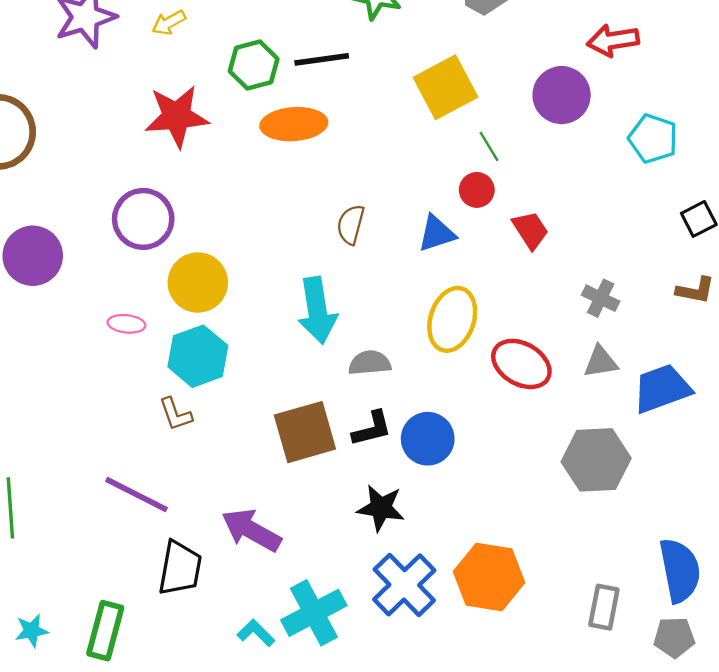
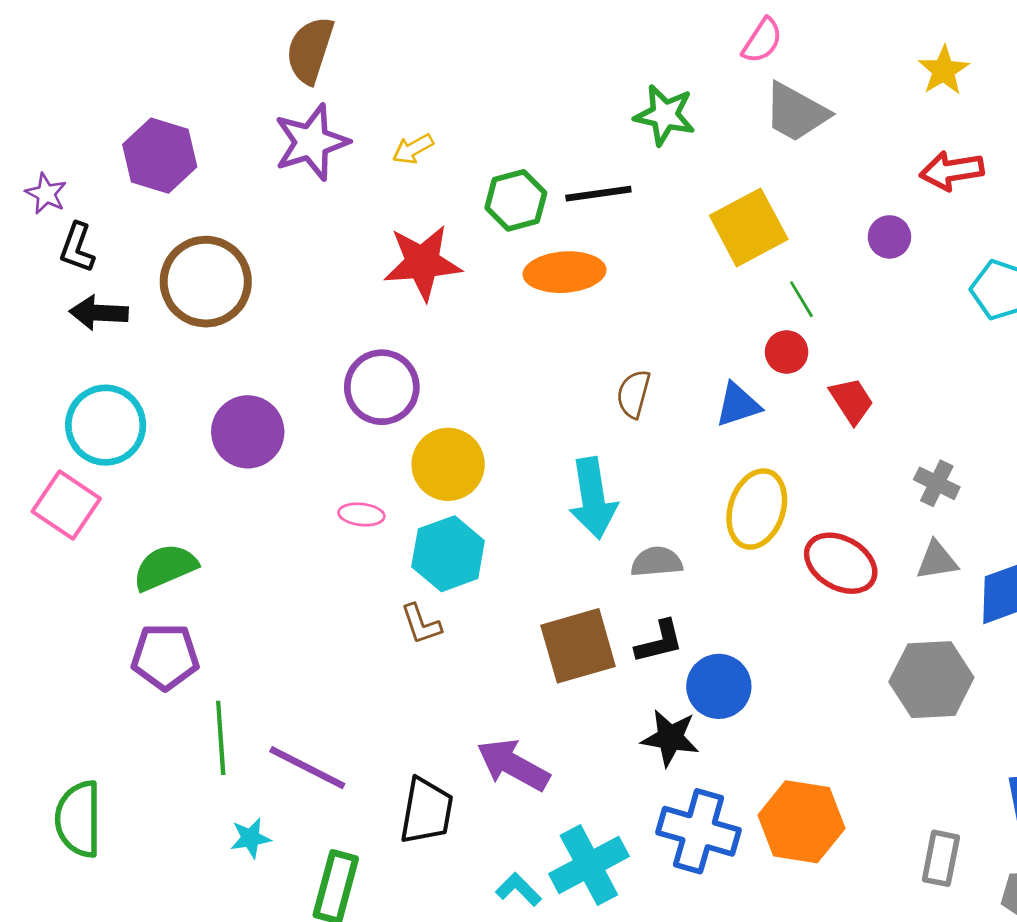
purple circle: (562, 95) -> (889, 237), size x0.6
blue circle: (428, 439) -> (719, 686), moved
purple line: (136, 495) -> (307, 768), moved
blue cross: (404, 585) -> (699, 831), turned -30
cyan star: (32, 631) -> (250, 838), moved

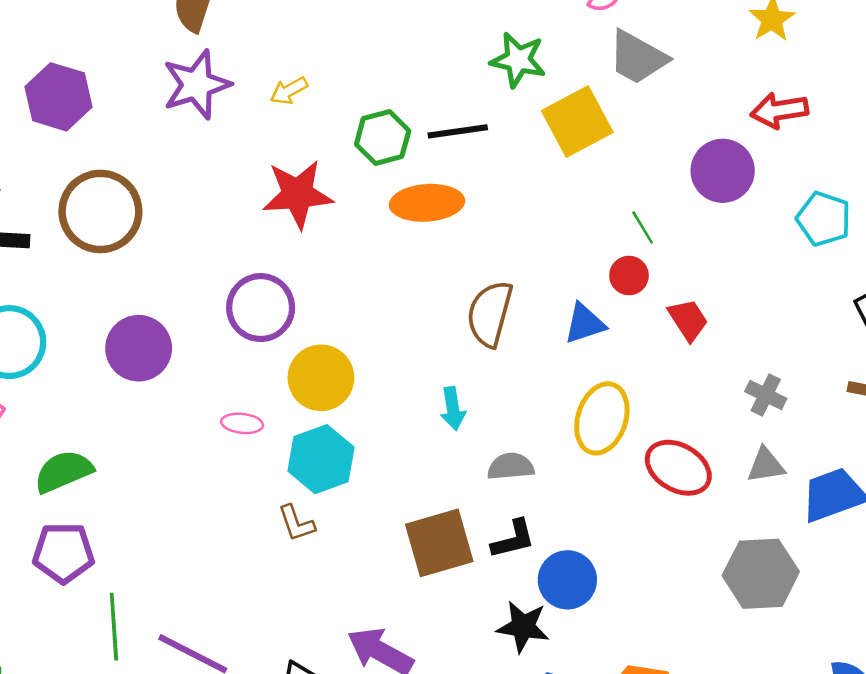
yellow square: (749, 227) -> (577, 122), moved
purple circle: (889, 237) -> (723, 171), size x1.6
brown semicircle: (634, 394) -> (490, 314), size x1.5
cyan arrow: (593, 498) -> (453, 409), size x0.6

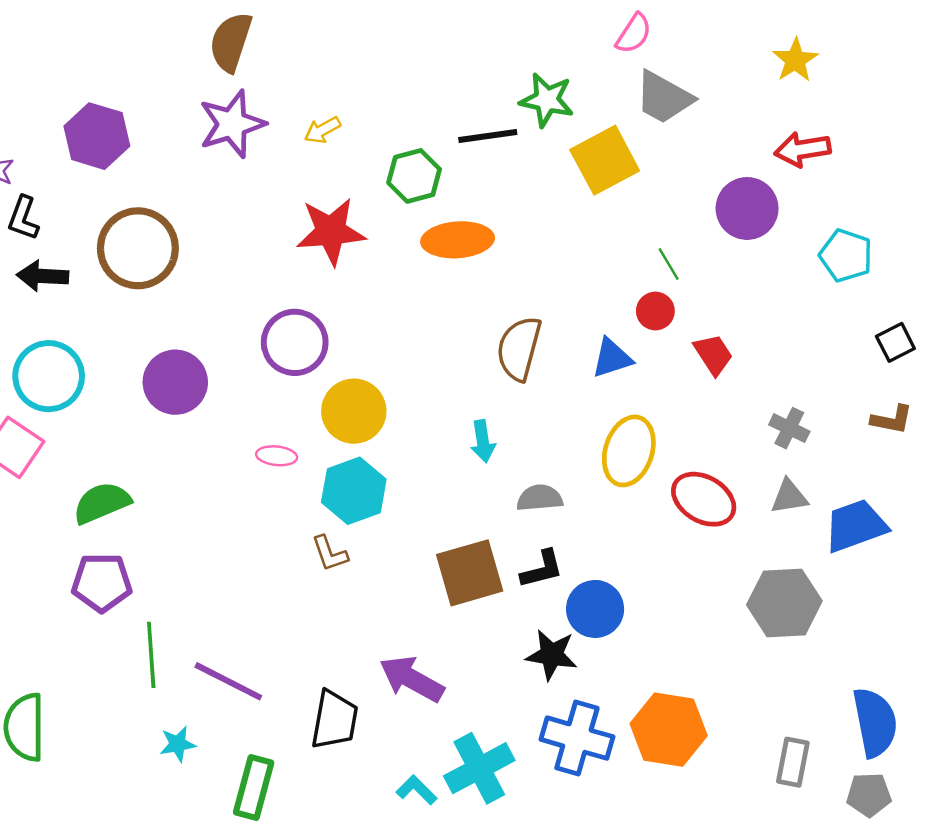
black line: (458, 131) -> (488, 136), moved

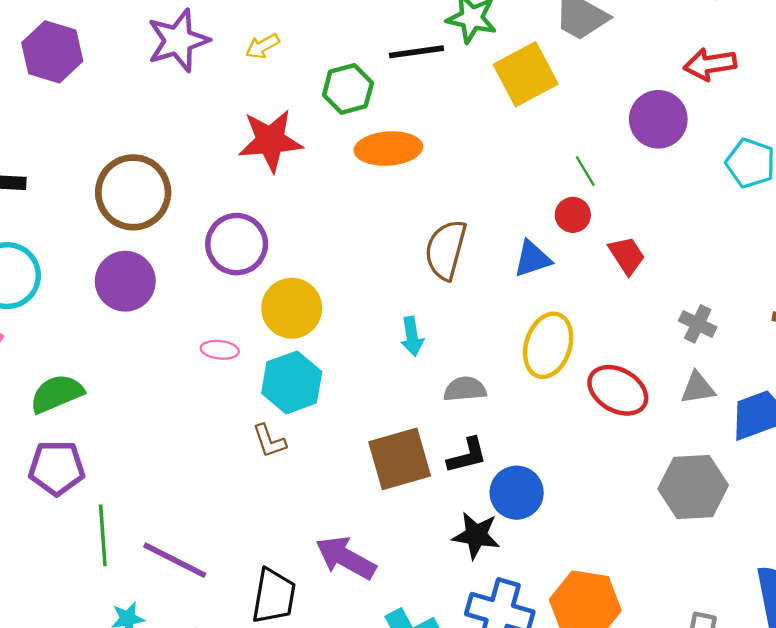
brown circle: (138, 248) -> (133, 192), moved

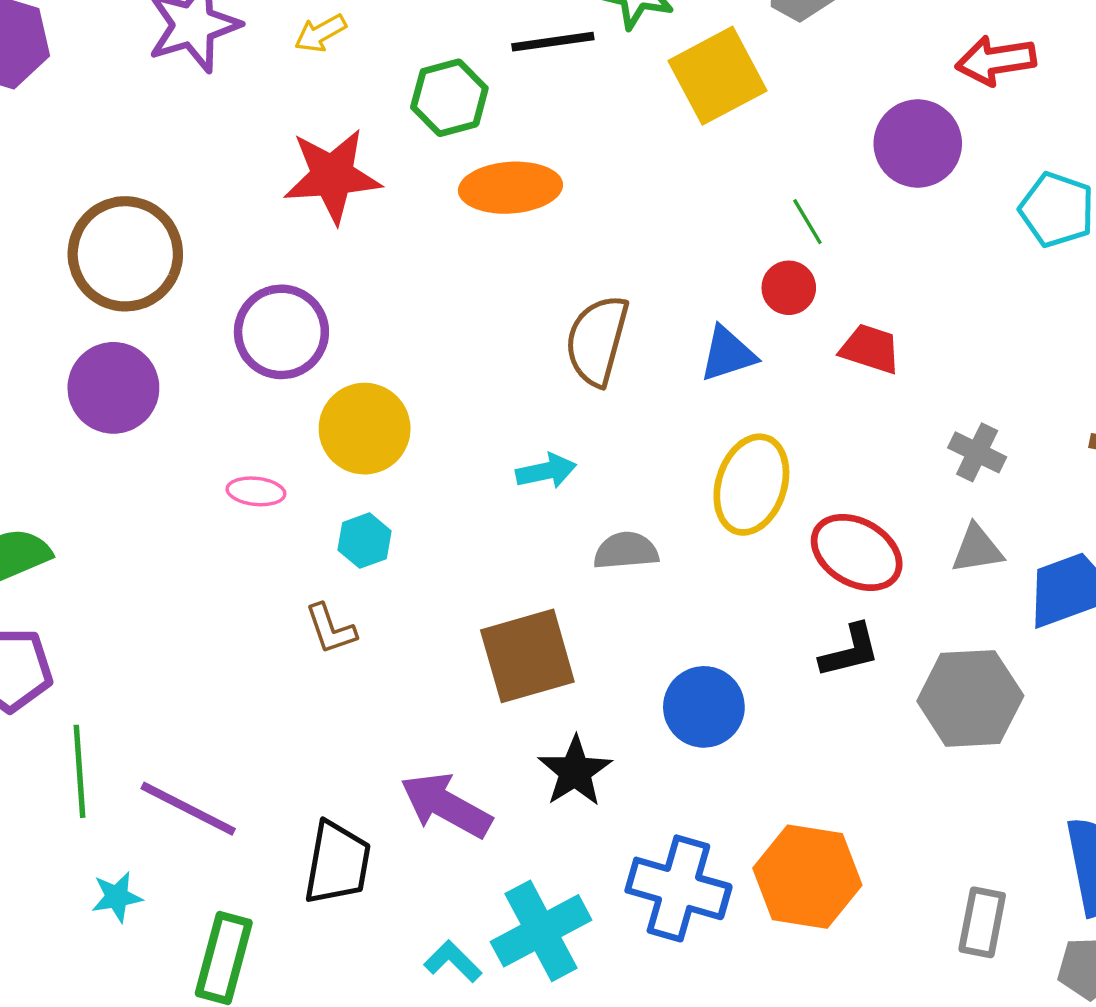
red trapezoid: (627, 255) -> (870, 349), turned -39
cyan arrow: (412, 336) -> (546, 471), turned -93
cyan hexagon: (292, 382) -> (365, 541), size x0.6
black L-shape: (467, 456) -> (850, 651), moved
black star: (476, 535) -> (575, 771), moved, turned 30

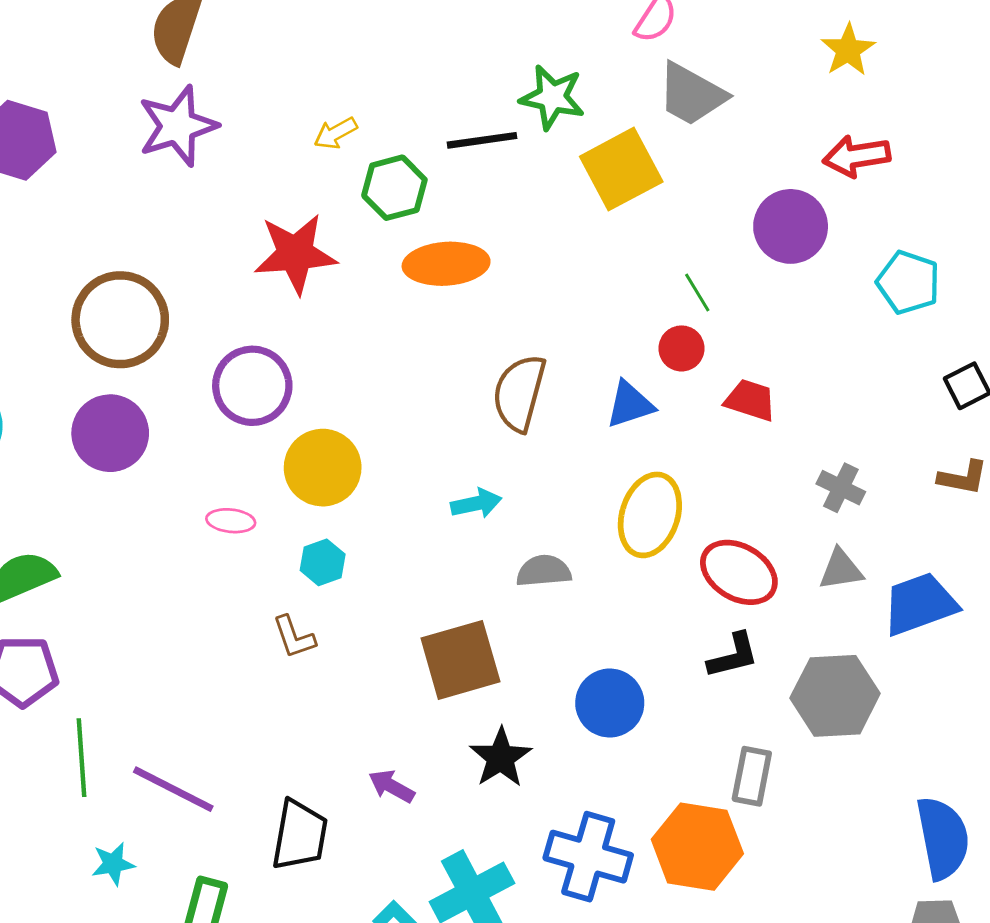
yellow arrow: (320, 33) -> (336, 133), moved
purple arrow: (446, 805) -> (392, 786), size x0.6
gray rectangle: (982, 922) -> (752, 776), moved

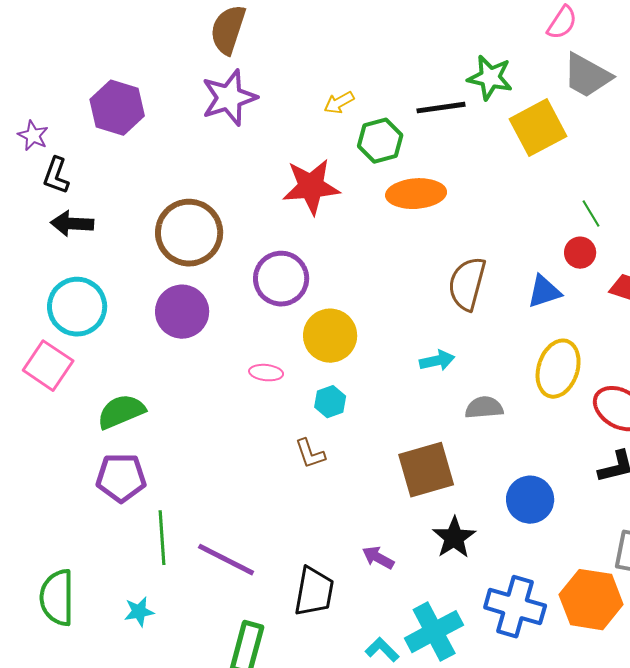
cyan star: (113, 864) -> (139, 612), moved

